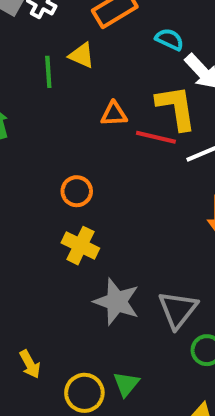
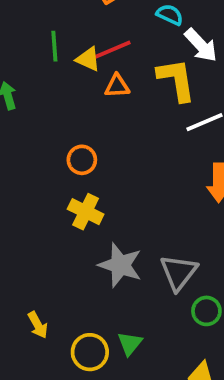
yellow triangle: (82, 55) -> (88, 59), moved
red line: (156, 137) -> (113, 50), moved, turned -36

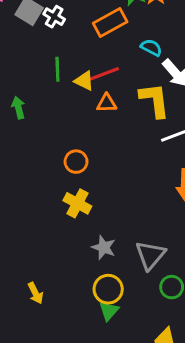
gray star: (120, 265) -> (104, 247), size x0.7
yellow circle: (90, 352) -> (108, 289), moved

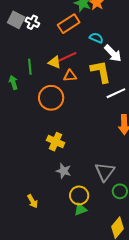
green line: (57, 69) -> (30, 67), moved
orange circle: (76, 162) -> (51, 98), moved, size x1.6
gray star: (104, 247) -> (64, 171), moved
green triangle: (109, 311) -> (81, 209), turned 32

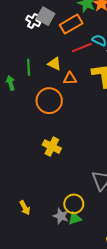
gray square: (16, 20) -> (46, 16), moved
red line: (67, 57) -> (82, 48), moved
gray star: (64, 171) -> (61, 216), moved

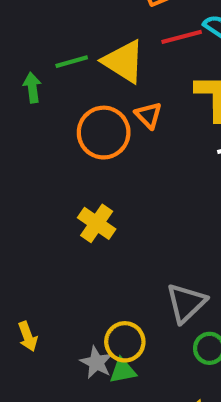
yellow triangle: (54, 64) -> (124, 61), size x1.6
green line: (29, 67) -> (72, 62), turned 70
orange triangle: (70, 79) -> (149, 115), moved, turned 40

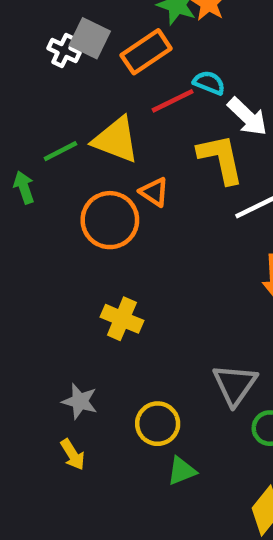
yellow circle: (125, 342) -> (158, 424), moved
gray star: (96, 362) -> (80, 401), moved

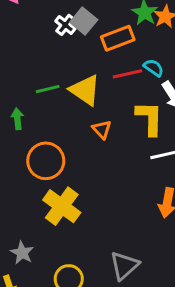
green arrow: (24, 187) -> (17, 119), moved
orange circle: (110, 220) -> (46, 161), moved
yellow cross: (122, 319) -> (62, 206), size x1.4

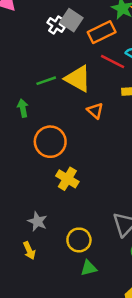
red line: (127, 74) -> (113, 62), turned 45
yellow cross: (62, 206) -> (67, 179), size x0.7

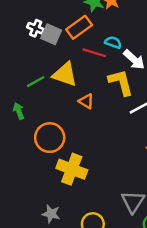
gray square: (71, 20) -> (51, 34), moved
yellow cross: (67, 179) -> (72, 169), size x1.4

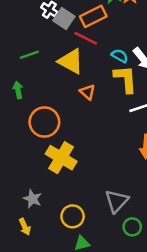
cyan semicircle: (113, 42) -> (120, 56), moved
red line: (94, 53) -> (86, 38), moved
green line: (36, 82) -> (29, 55), moved

